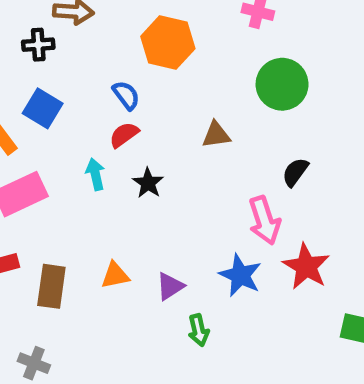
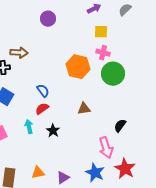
orange hexagon: (168, 42) -> (78, 67), moved
green circle: (282, 84) -> (113, 74), moved

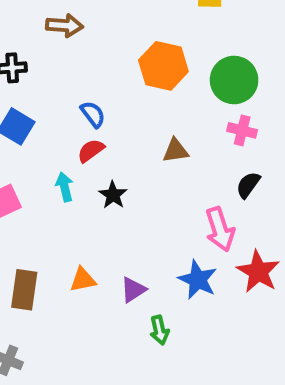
brown arrow: (19, 53) -> (65, 26), moved
pink cross: (103, 53) -> (242, 130), moved

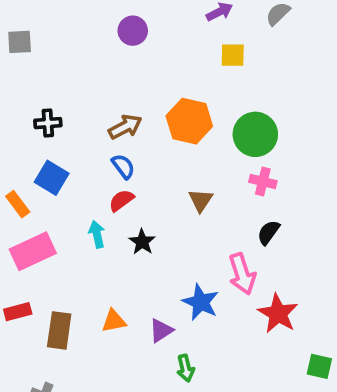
brown arrow: (65, 26) -> (125, 127), moved, turned -32
brown triangle: (176, 151) -> (201, 200), turned -48
blue star: (198, 280) -> (201, 302), moved

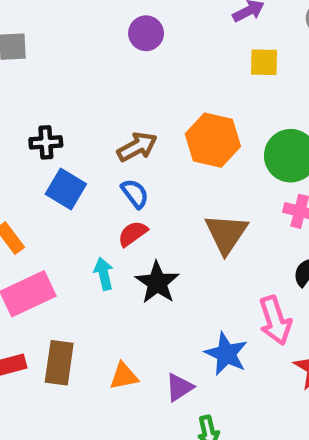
blue square: (52, 178) -> (66, 189), moved
brown triangle: (201, 200) -> (226, 234), size x1.5
black star: (142, 242) -> (157, 283), size x1.4
brown rectangle: (59, 330) -> (59, 363), moved

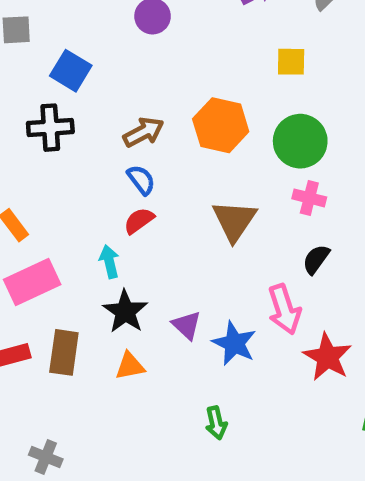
yellow square: (264, 62) -> (291, 62), moved
black cross: (46, 142) -> (50, 128), size x1.4
blue square: (66, 189) -> (71, 71), moved
black star: (157, 283) -> (125, 312), moved
purple triangle: (179, 387) -> (187, 325), moved, turned -44

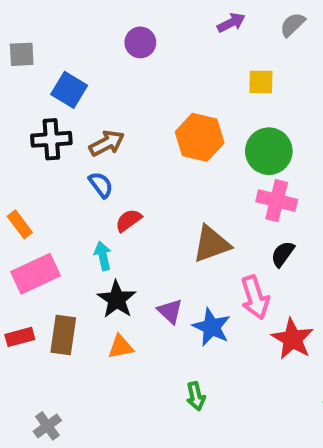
brown arrow: (143, 132) -> (107, 143), moved
blue semicircle: (141, 180) -> (101, 185), moved
pink cross: (309, 198) -> (277, 201), size x1.4
brown triangle: (234, 221) -> (211, 244), moved, turned 36
gray cross: (46, 457) -> (47, 426), turned 32

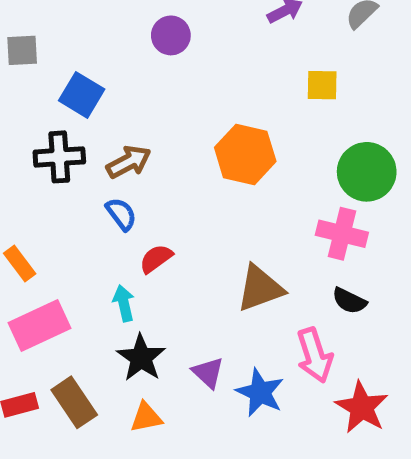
green circle: (269, 151) -> (367, 172), moved
black semicircle: (283, 254) -> (349, 301), turned -100
brown rectangle: (63, 335) -> (74, 402), turned -42

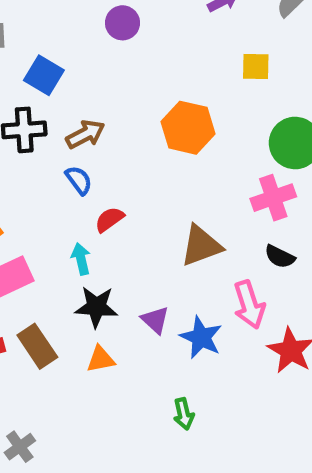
pink cross: (342, 234) -> (273, 198), turned -33
black star: (141, 358) -> (96, 307), turned -30

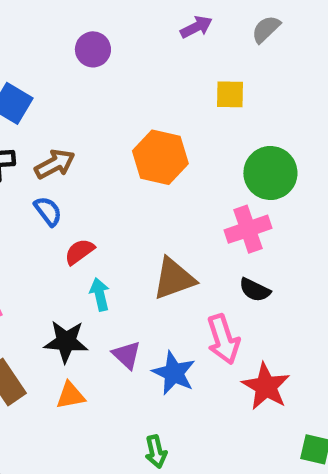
cyan arrow: (81, 259) -> (100, 294), moved

